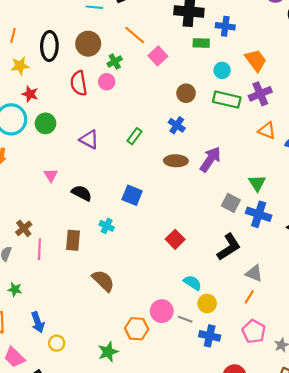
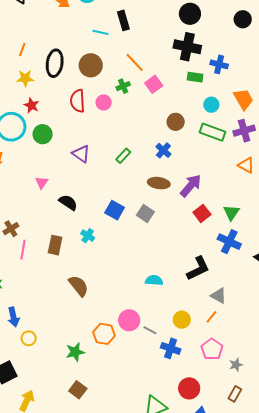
green cross: (115, 61) -> (123, 86), moved
gray square: (231, 203) -> (145, 213), moved
red square: (175, 239) -> (202, 213), moved
cyan semicircle: (192, 283) -> (154, 280), moved, turned -36
yellow circle: (207, 304) -> (182, 320), moved

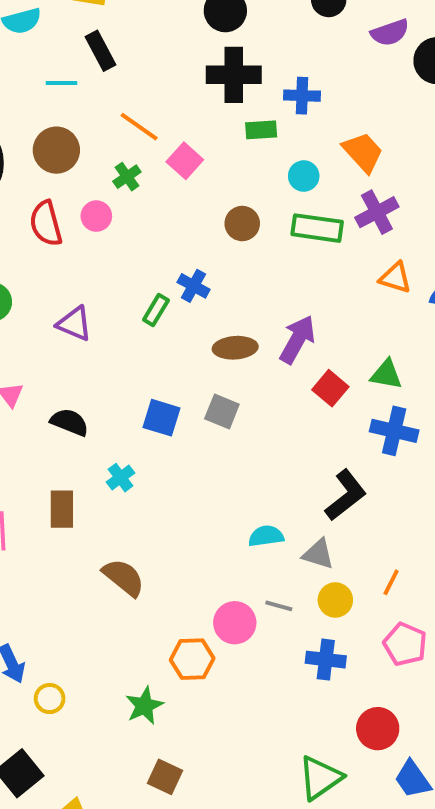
blue cross: (163, 150) -> (194, 286), moved
green triangle: (231, 213) -> (386, 374), turned -42
cyan cross: (88, 236) -> (121, 478), turned 32
gray triangle: (219, 296) -> (318, 554), moved
gray line: (150, 330) -> (279, 606), moved

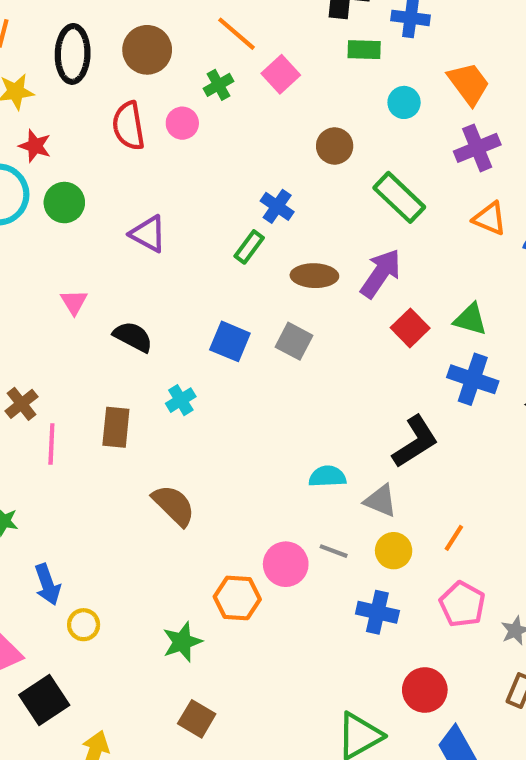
green rectangle: (317, 228) -> (399, 197), moved, turned 30
green rectangle: (156, 310) -> (249, 247), moved

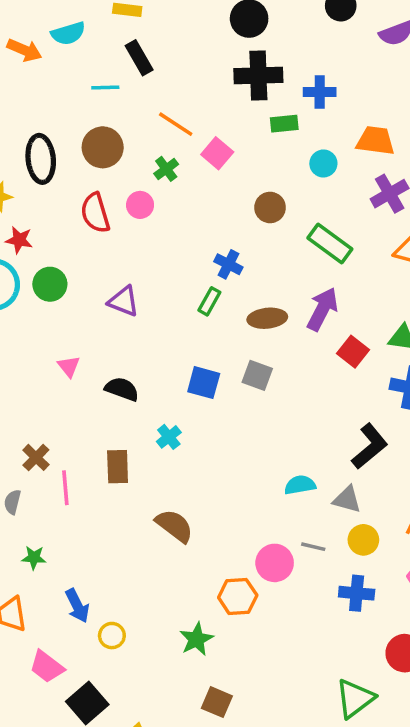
orange trapezoid: (469, 84) -> (375, 141), turned -39

